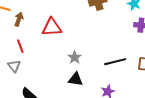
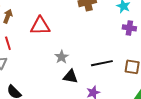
black triangle: (76, 79) -> (70, 77), moved

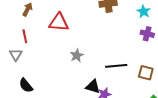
black triangle: (70, 77) -> (93, 87), moved

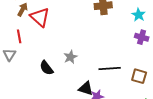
red triangle: (59, 22) -> (40, 17), moved, turned 35
black semicircle: (26, 85) -> (46, 68), moved

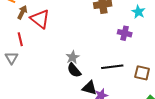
purple cross: (142, 37) -> (125, 33), moved
black semicircle: (46, 68) -> (74, 70), moved

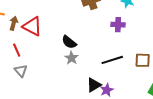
gray triangle: (12, 58) -> (21, 71), moved
black semicircle: (74, 70) -> (69, 42), moved
black triangle: (89, 88) -> (94, 85), turned -35

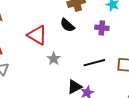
red triangle: (32, 26) -> (37, 35), moved
black semicircle: (69, 42) -> (67, 25), moved

